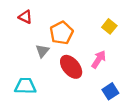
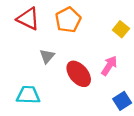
red triangle: (25, 17) -> (28, 19), size x1.5
orange pentagon: (61, 33) -> (68, 20), moved

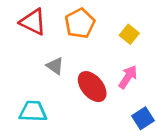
yellow square: (121, 29) -> (129, 34), moved
gray triangle: (47, 56) -> (55, 66), turned -35

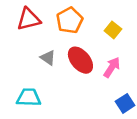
red triangle: (33, 22) -> (29, 19), turned -40
red ellipse: (92, 87) -> (80, 60), moved

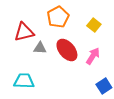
red triangle: (29, 19) -> (24, 32), moved
gray triangle: (48, 58) -> (40, 48), turned -32

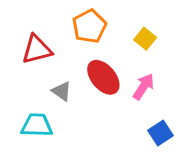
gray triangle: (40, 48) -> (62, 91), moved, turned 32

